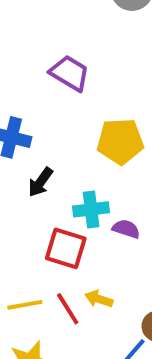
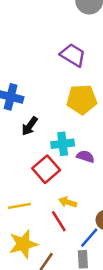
purple trapezoid: (70, 73) -> (73, 55), moved
red square: (66, 248) -> (46, 169), turned 32
red line: (68, 309) -> (59, 221), moved

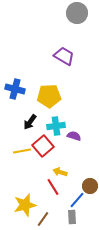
yellow pentagon: (82, 99) -> (49, 96), moved
black arrow: (30, 126) -> (30, 122), moved
yellow line: (20, 206) -> (22, 151), moved

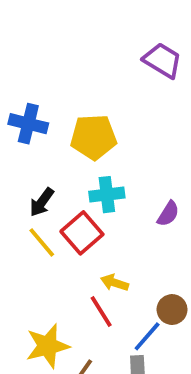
purple trapezoid: (64, 56) -> (162, 60), moved
black arrow: (30, 122) -> (42, 202), moved
purple semicircle: (74, 136) -> (168, 214), moved, turned 104
yellow line: (22, 151) -> (42, 242), turned 60

